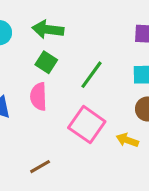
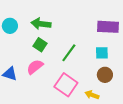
pink semicircle: (38, 96) -> (35, 67), turned 54

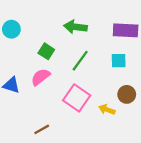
green arrow: (41, 24) -> (75, 27), moved
brown circle: (105, 75) -> (127, 94), moved

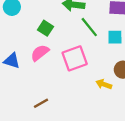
green line: (80, 61) -> (89, 27), moved, turned -75
pink square: (77, 98) -> (75, 58), moved, turned 35

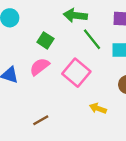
pink square: (75, 58) -> (76, 73), turned -30
yellow arrow: (104, 84) -> (98, 108), moved

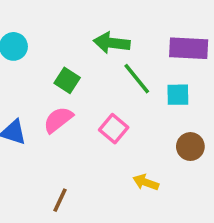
pink square: (76, 73) -> (114, 129), size x0.7
brown line: (41, 120) -> (60, 200), turned -35

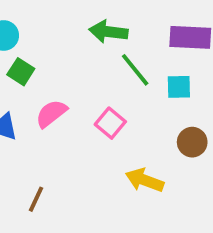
green square: (67, 80) -> (21, 72), moved
yellow arrow: (146, 182) -> (145, 180), size x1.4
brown line: (60, 200) -> (36, 199), moved

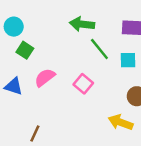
yellow arrow: (145, 180) -> (121, 122), moved

